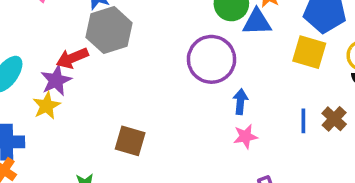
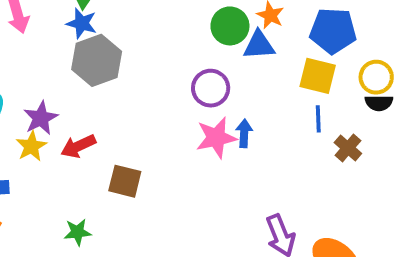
red arrow: (72, 58) -> (78, 146), moved
purple circle: (212, 59) -> (211, 88), size x0.7
blue line: (303, 121) -> (318, 119), moved
pink star: (245, 136) -> (216, 138), moved, size x1.5

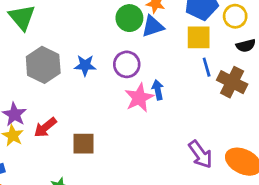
blue star: (82, 23) -> (85, 65), moved
yellow circle: (376, 77) -> (235, 16), moved
brown cross: (348, 148) -> (232, 82), size x1.5

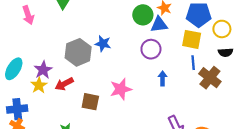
purple circle: (127, 64) -> (151, 49), moved
gray hexagon: (43, 65) -> (78, 52), moved
blue arrow: (158, 90) -> (163, 78), moved
pink star: (139, 98) -> (121, 89), moved

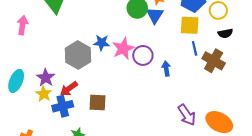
pink arrow: (28, 15) -> (23, 25), turned -144
blue triangle: (159, 24) -> (155, 15), turned -42
purple circle: (151, 49) -> (143, 55), moved
pink star: (121, 89) -> (123, 48), moved
blue cross: (17, 109) -> (63, 106), moved

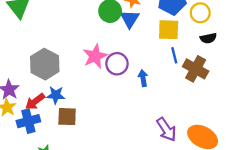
blue star: (102, 43) -> (56, 95), moved

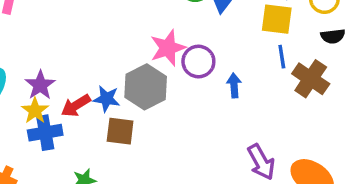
gray hexagon: (45, 64) -> (146, 87), moved
blue cross: (28, 121) -> (45, 133), moved

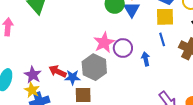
blue line: (282, 57) -> (162, 39), moved
red arrow: (76, 106) -> (58, 71), moved, turned 66

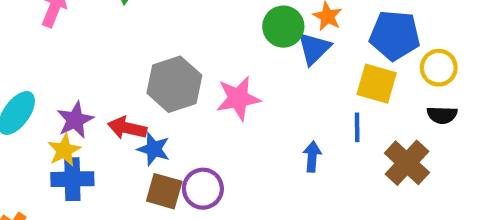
purple circle: (123, 48) -> (203, 189), moved
gray hexagon: (94, 67) -> (174, 84), moved
red arrow: (58, 71) -> (127, 128), turned -30

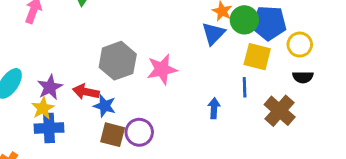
green circle: (283, 27) -> (244, 20), moved

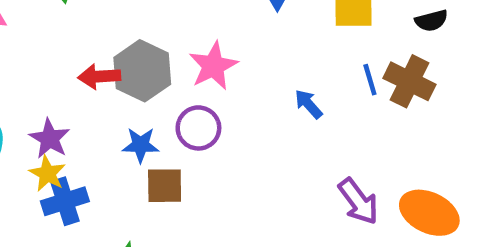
blue line: (245, 87) -> (370, 80), moved
red arrow: (86, 92) -> (99, 77), moved
blue arrow: (214, 108) -> (308, 104), turned -30
purple circle: (139, 132) -> (198, 128), moved

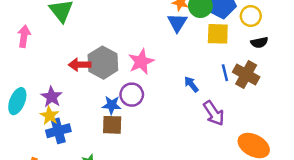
blue star: (141, 145) -> (112, 105), moved
purple arrow: (358, 201) -> (214, 113), moved

